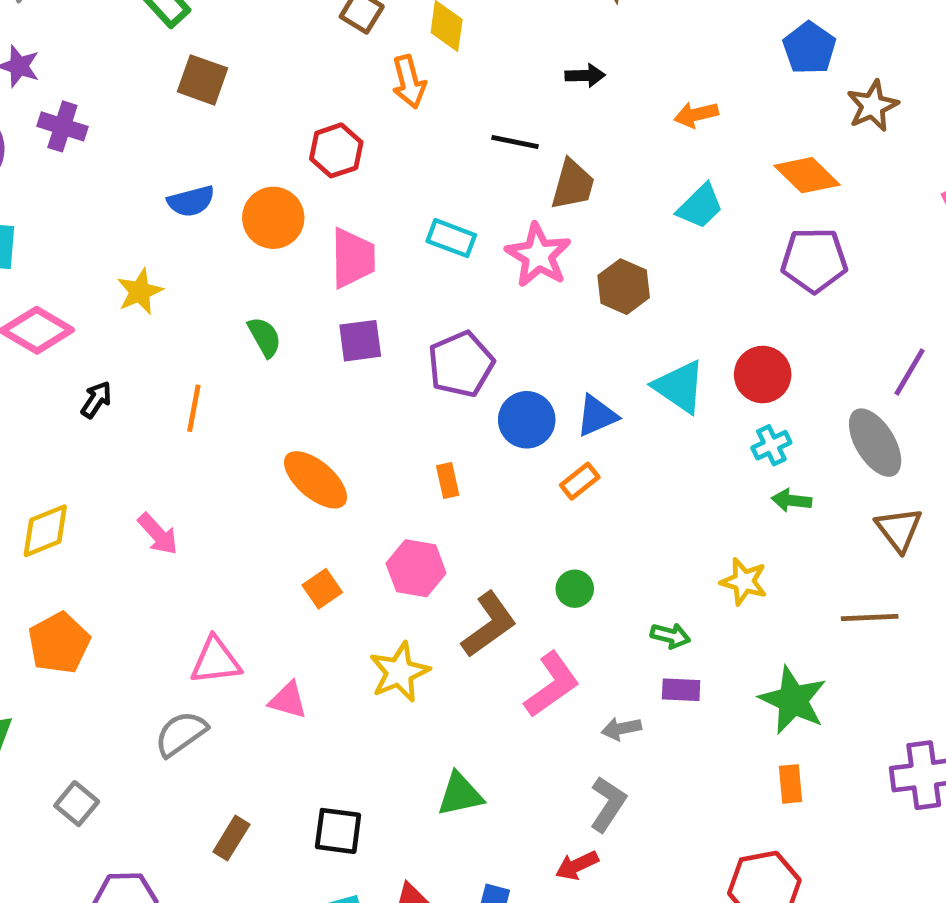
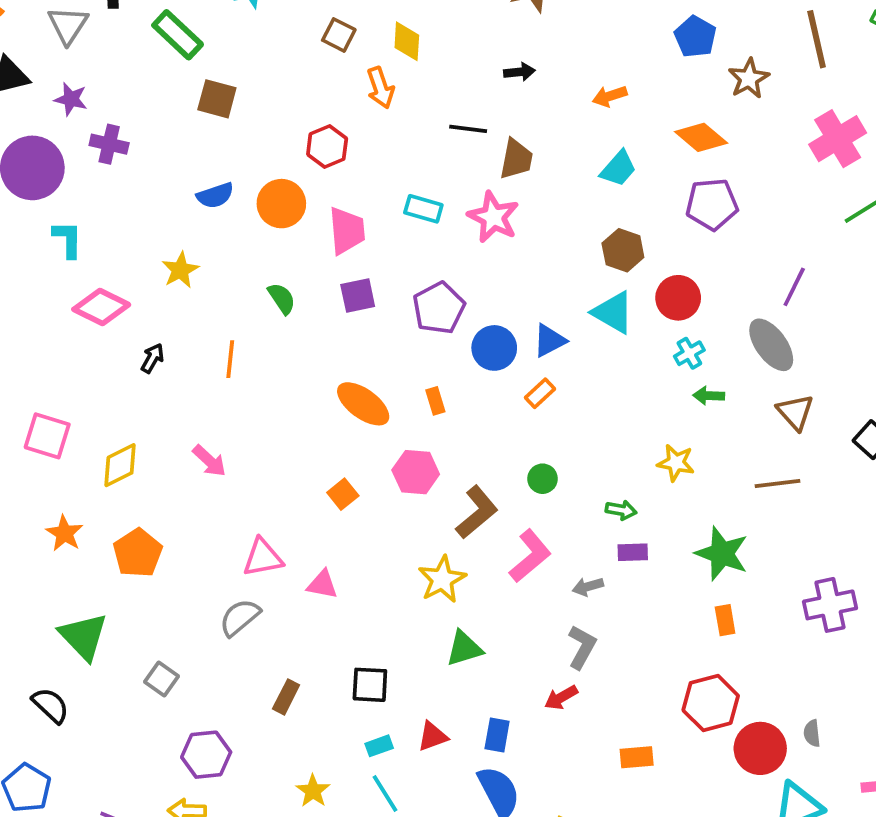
brown hexagon: (624, 287) -> (623, 250), moved
orange ellipse: (316, 480) -> (363, 404), moved
yellow star: (399, 672) -> (442, 579), moved

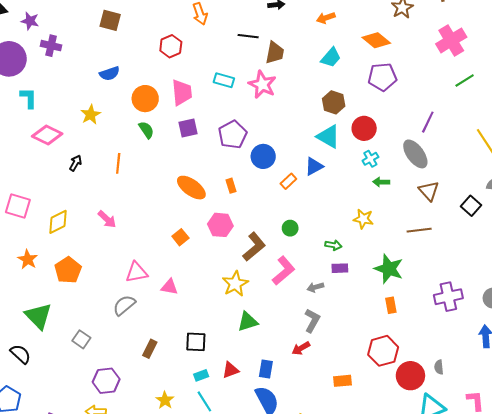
orange circle: (281, 204) -> (145, 99), moved
blue triangle: (549, 340) -> (314, 166), moved

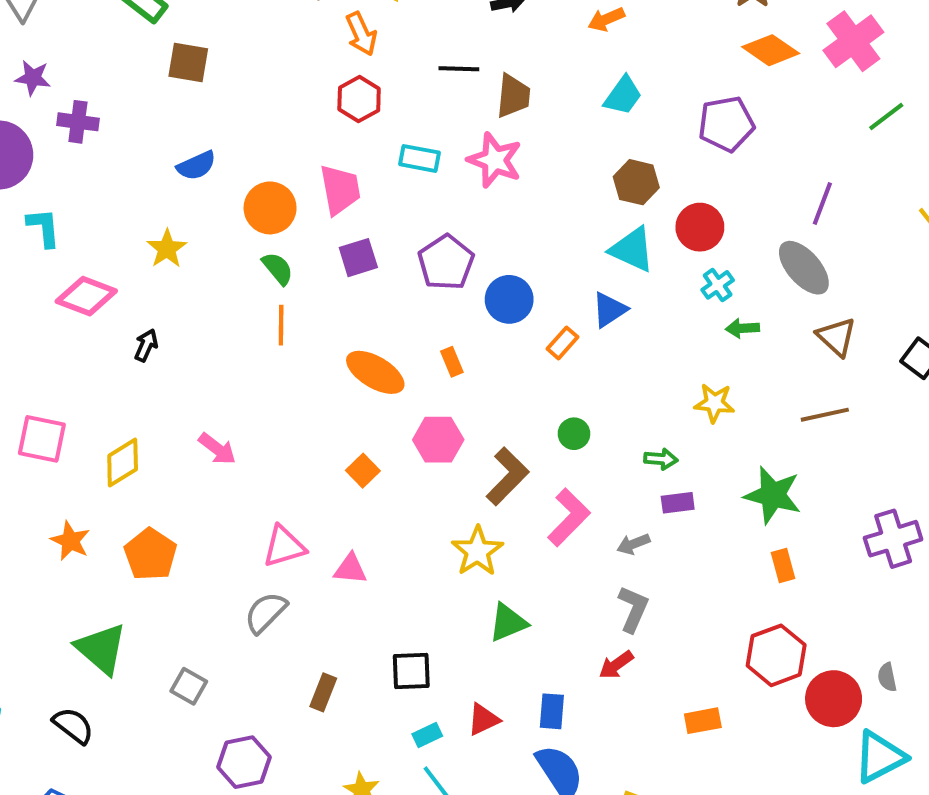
orange diamond: (376, 40) -> (771, 50), moved
red hexagon: (171, 46) -> (359, 99), moved
orange line: (118, 163) -> (281, 325), moved

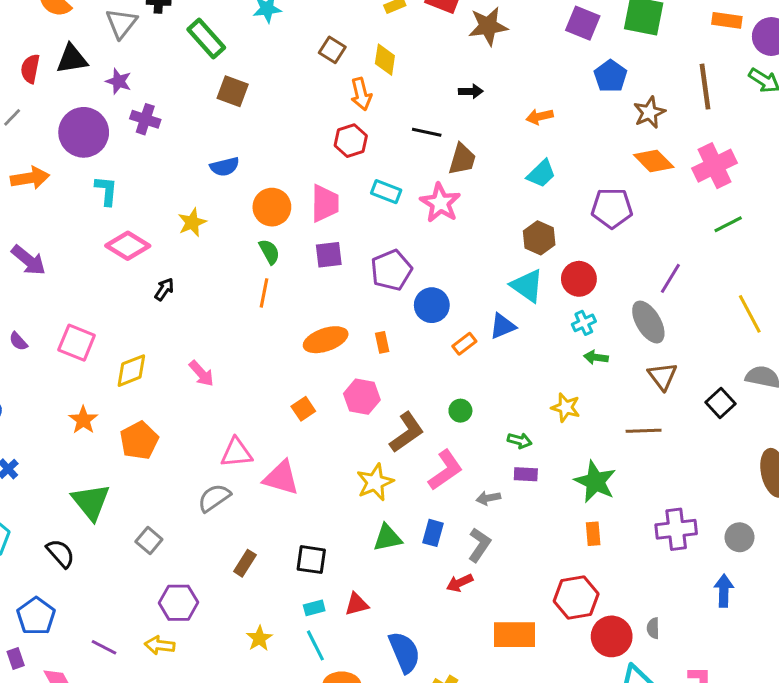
orange ellipse: (375, 372) -> (326, 340), turned -60
pink triangle: (350, 569) -> (281, 478), size x1.5
blue rectangle: (552, 711) -> (433, 533), moved
orange rectangle: (703, 721) -> (514, 635), size x1.6

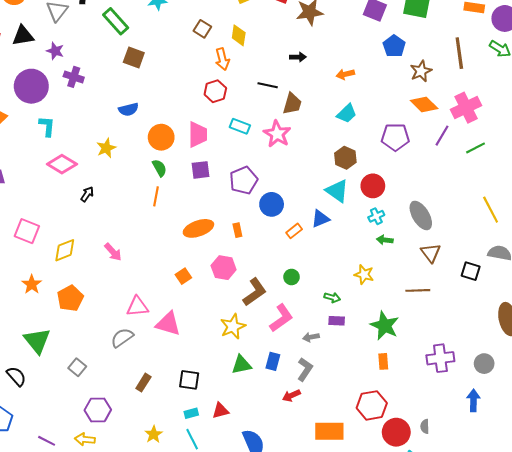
purple line: (670, 278) -> (442, 136), moved
black square: (721, 403) -> (471, 271), turned -30

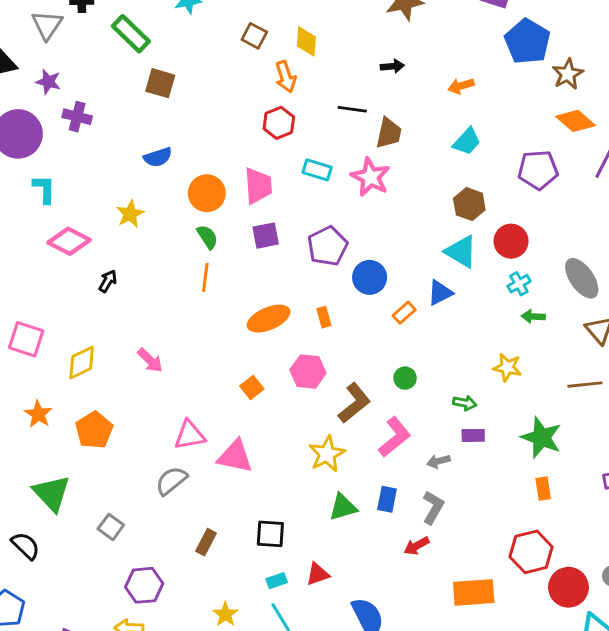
blue pentagon: (394, 46) -> (527, 41), size x1.4

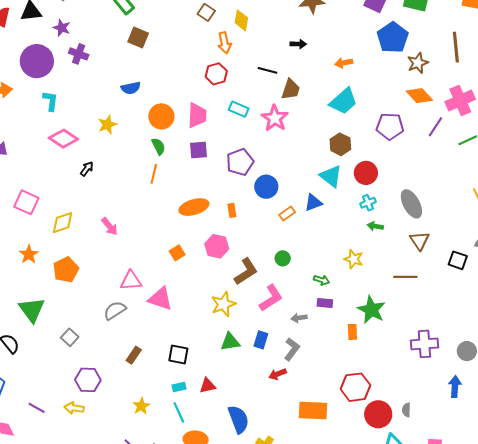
cyan trapezoid: (467, 141) -> (343, 101), size x1.4
orange rectangle: (543, 489) -> (352, 332), moved

